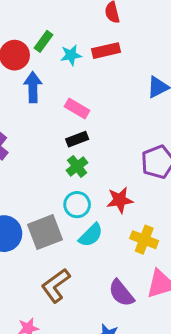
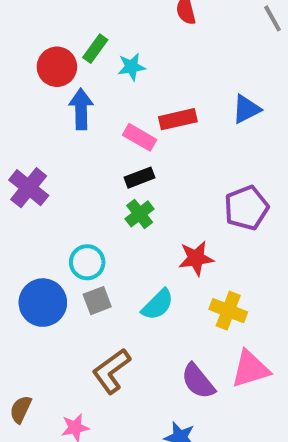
red rectangle: (106, 51) -> (178, 119), moved
cyan circle: (77, 205) -> (87, 262), moved
gray square: (45, 232) -> (97, 301), size x0.6

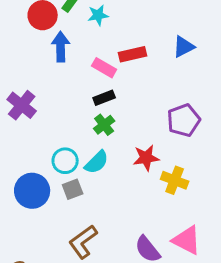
cyan semicircle: (158, 305) -> (97, 162), moved
yellow cross: (228, 311) -> (175, 180), moved
pink triangle: (250, 369) -> (187, 240), turned 44

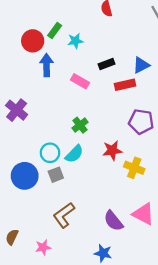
red rectangle: (133, 54) -> (125, 85), moved
black rectangle: (104, 98) -> (107, 64), moved
purple pentagon: (184, 120) -> (141, 122), turned 30

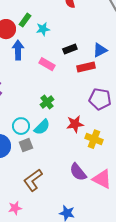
purple semicircle: (113, 221) -> (78, 172), moved

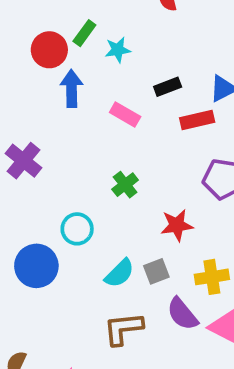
cyan semicircle: (42, 127) -> (120, 273), moved
yellow cross: (94, 139) -> (212, 277), moved, turned -30
gray square: (26, 145) -> (156, 271), moved
brown L-shape: (33, 180) -> (123, 329), moved, turned 30

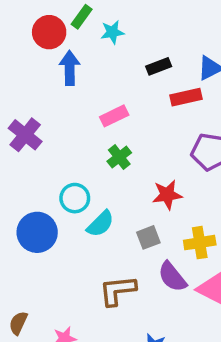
pink rectangle: (125, 114) -> (114, 116), moved, turned -56
cyan semicircle: (120, 273) -> (100, 224), moved

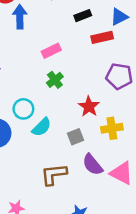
red star: (167, 195) -> (89, 106), turned -30
yellow cross: (200, 243) -> (112, 128), moved

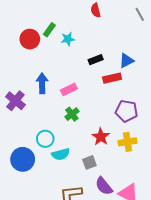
blue arrow: (20, 17) -> (42, 83), moved
cyan semicircle: (42, 127) -> (61, 154), turned 30
yellow cross: (112, 128) -> (127, 142), moved

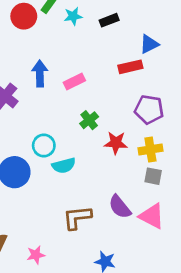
black rectangle: (96, 60) -> (109, 20), moved
green cross: (72, 114) -> (89, 120), moved
red star: (101, 137) -> (116, 143), turned -30
gray square: (89, 162) -> (153, 176), moved, turned 32

